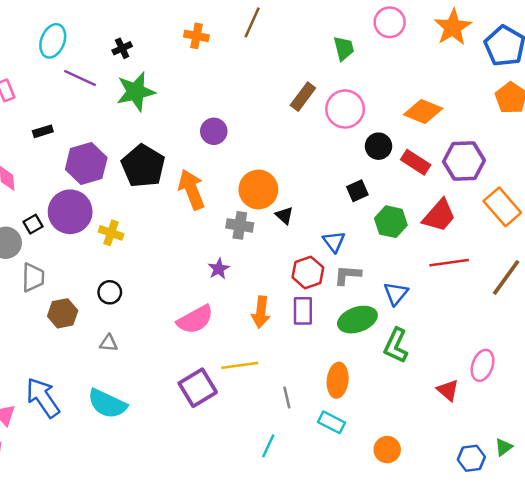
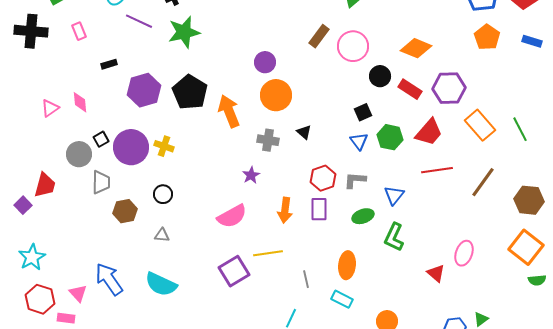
purple circle: (214, 131) -> (265, 62), moved
orange circle: (258, 189) -> (276, 95), moved
purple circle: (70, 212) -> (131, 147), moved
blue triangle: (334, 242) -> (359, 141), moved
green ellipse: (357, 320) -> (363, 216), size x0.7

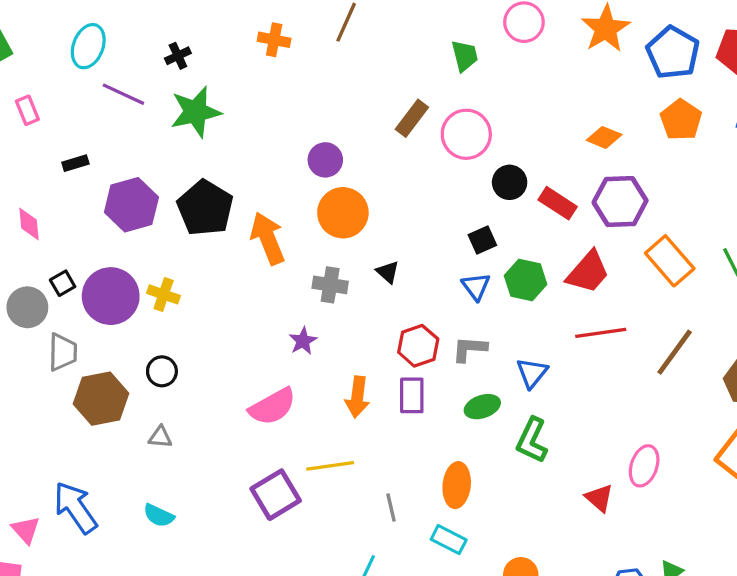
orange diamond: (416, 48) -> (604, 137), moved, size x0.7
brown hexagon: (125, 211) -> (101, 399), size x1.4
cyan semicircle: (161, 284) -> (159, 516), size x0.6

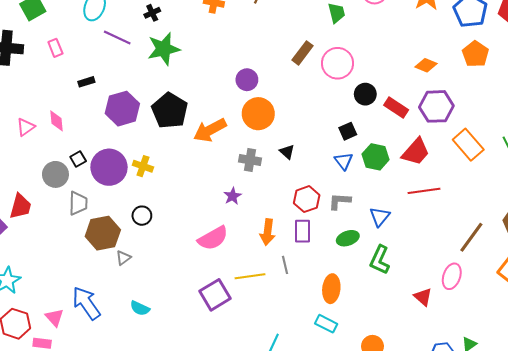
orange arrow: (268, 238) -> (210, 130), turned -96
brown line: (675, 352) -> (471, 237), moved
gray triangle: (160, 437) -> (123, 258), moved, turned -42
gray line: (391, 508) -> (285, 265), moved

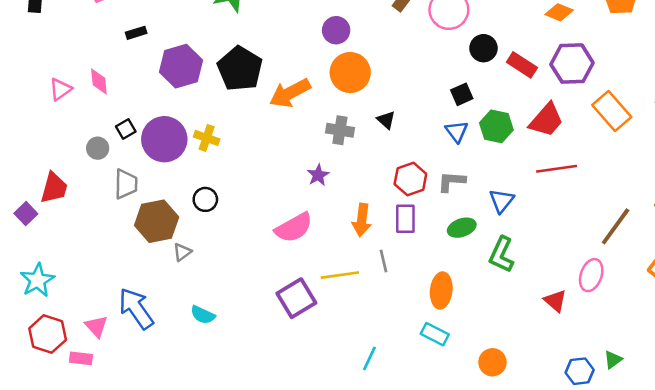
gray circle: (55, 174) -> (98, 148), size x0.7

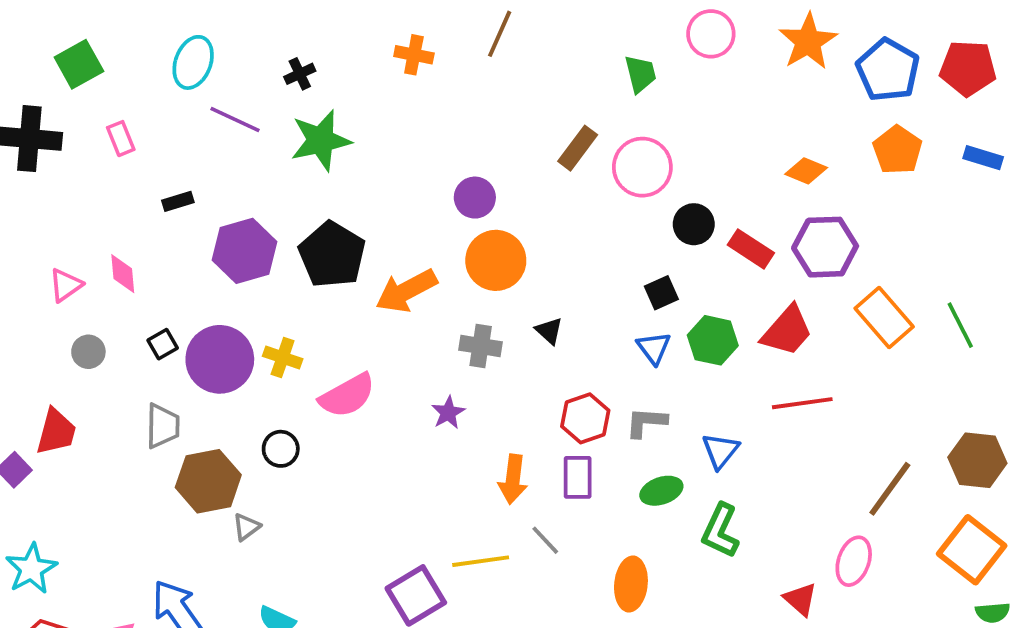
gray circle: (98, 148) -> (88, 352), moved
pink semicircle: (294, 228) -> (347, 396), moved
gray line: (384, 261) -> (545, 540), turned -30

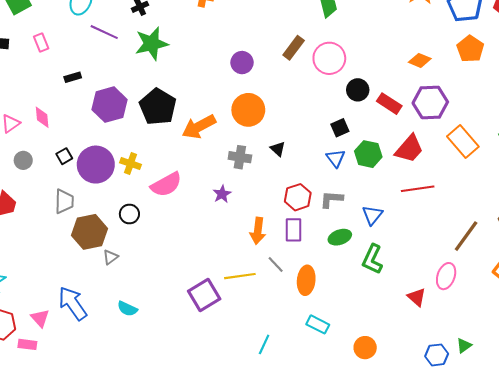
purple circle: (475, 198) -> (242, 63), moved
orange ellipse: (631, 584) -> (306, 280), moved

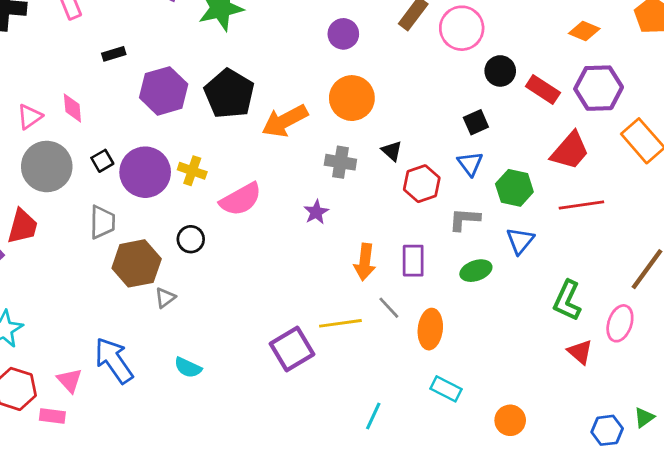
green hexagon: (368, 154) -> (514, 188), moved
gray circle: (23, 160) -> (47, 166), size x2.0
red hexagon: (298, 197) -> (422, 184), moved
green L-shape: (372, 259) -> (567, 301), moved

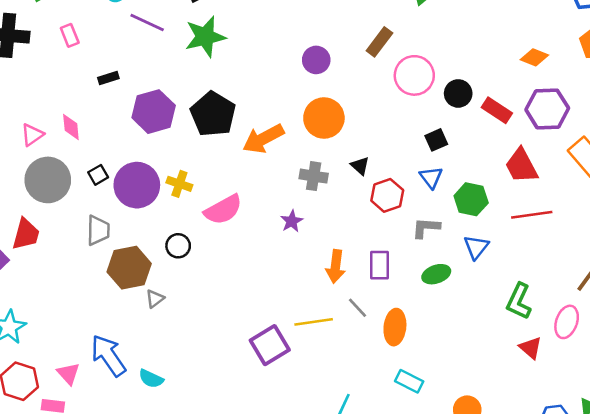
pink circle: (462, 28) -> (414, 75), moved
red trapezoid: (570, 151) -> (521, 166), turned 111
cyan semicircle: (188, 368) -> (151, 379), moved

